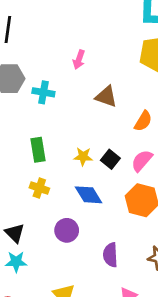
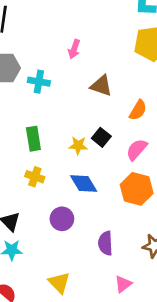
black square: (110, 159) -> (101, 137), moved

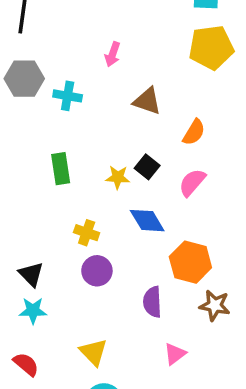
yellow cross: (35, 177) -> (87, 233), moved
blue diamond: (84, 184) -> (147, 221), moved
orange hexagon: (137, 189) -> (190, 262), moved

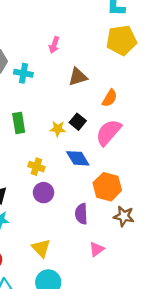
brown triangle: (147, 101) -> (78, 77), turned -36
pink semicircle: (192, 182) -> (108, 132), size x1.4

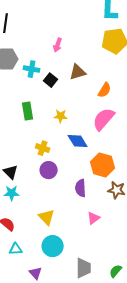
black square: (78, 122) -> (51, 80), moved

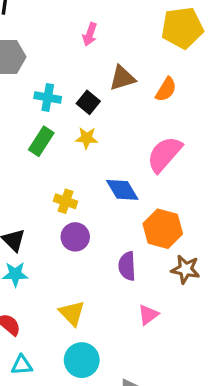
cyan cross: (32, 69) -> (48, 97), moved
black square: (51, 80) -> (88, 102), moved
orange semicircle: (105, 90) -> (166, 89), moved
green rectangle: (28, 111) -> (41, 141), turned 42
yellow star: (61, 116) -> (87, 138), moved

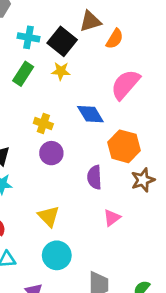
orange semicircle: (166, 89) -> (115, 39), moved
black square: (88, 102) -> (62, 41), size x1.5
brown star: (185, 269) -> (143, 180), turned -30

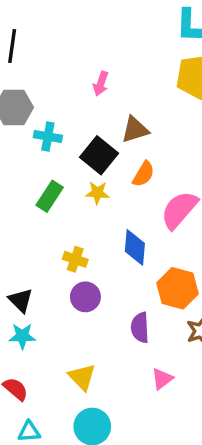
cyan cross: (29, 37) -> (48, 136), moved
orange semicircle: (115, 39) -> (143, 174), moved
blue diamond: (90, 114) -> (135, 247), turned 36

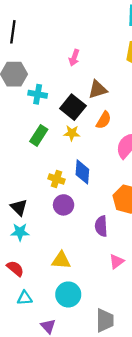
blue diamond: (135, 247) -> (82, 172), moved
yellow triangle: (82, 377) -> (61, 260), turned -42

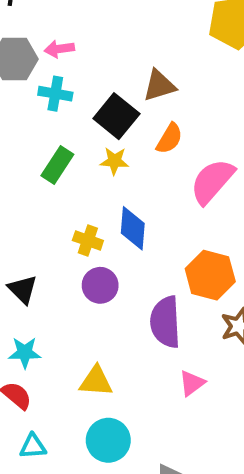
pink arrow: (74, 58) -> (59, 49), moved, turned 63
purple semicircle: (101, 226) -> (165, 322), size x1.4
cyan star: (20, 232) -> (25, 353), moved

